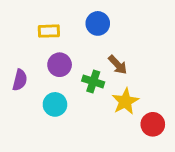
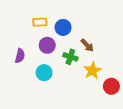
blue circle: (98, 23) -> (63, 27), moved

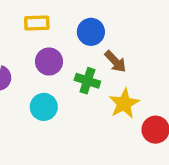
blue circle: (63, 27) -> (91, 32), moved

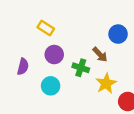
yellow rectangle: (37, 23) -> (46, 28), turned 35
blue circle: (91, 32) -> (118, 34), moved

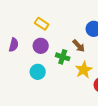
yellow rectangle: (46, 28) -> (42, 24), moved
purple semicircle: (23, 67) -> (14, 45), moved

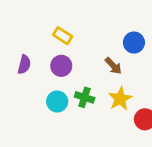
green cross: (63, 57) -> (85, 97), moved

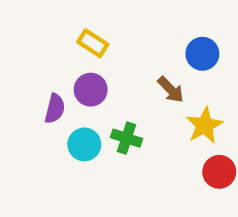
purple semicircle: (24, 64) -> (55, 109), moved
yellow star: (120, 99) -> (204, 125), moved

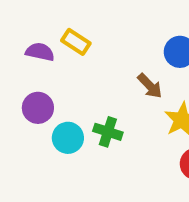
purple circle: (91, 90) -> (38, 108), moved
purple semicircle: (55, 109) -> (40, 52), moved, turned -92

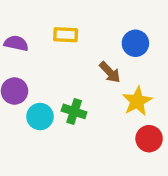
yellow rectangle: (76, 42) -> (66, 35), moved, turned -30

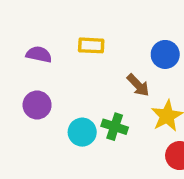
green cross: (74, 111) -> (115, 127), moved
cyan circle: (40, 117) -> (82, 132), moved

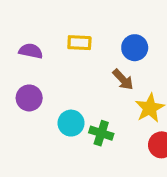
blue circle: (165, 54) -> (135, 48), moved
green cross: (115, 127) -> (101, 133), moved

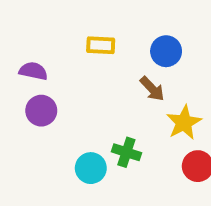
purple semicircle: (31, 51) -> (33, 71), moved
cyan circle: (71, 123) -> (91, 168), moved

